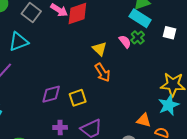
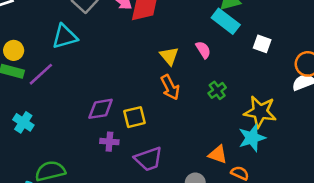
green cross: (138, 37) -> (217, 90), moved
purple cross: (60, 127) -> (109, 142), moved

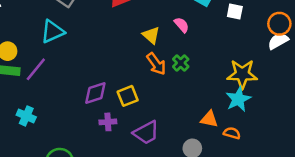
green cross: (217, 90) -> (181, 63), moved

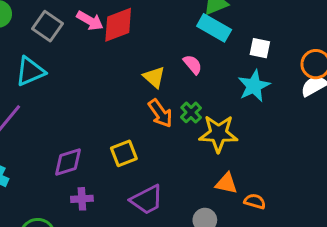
yellow star: (242, 74) -> (218, 134), moved
purple diamond: (95, 93) -> (68, 162), moved
cyan star: (238, 99) -> (254, 86), moved
purple cross: (108, 122) -> (82, 199), moved

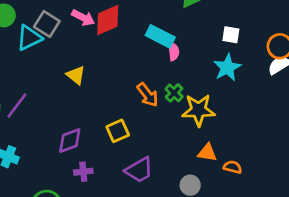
cyan rectangle: (214, 28) -> (160, 36), moved
pink semicircle: (193, 64) -> (174, 51), turned 36
cyan triangle: (30, 71) -> (29, 38), moved
yellow triangle: (154, 77) -> (76, 75), moved

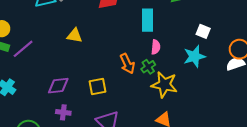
cyan rectangle: (160, 36) -> (148, 20), turned 50
pink semicircle: (174, 51) -> (156, 47), moved
yellow triangle: (76, 75) -> (75, 36), turned -42

